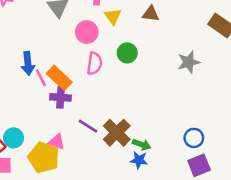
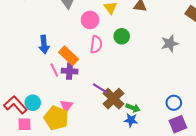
pink line: (41, 78) -> (54, 70), moved
purple line: (88, 126) -> (100, 88), moved
pink triangle: (57, 142) -> (66, 106), turned 48

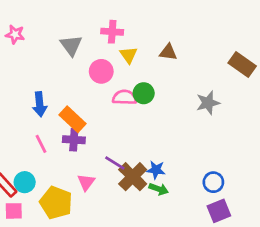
pink semicircle: (96, 44) -> (124, 97), moved, turned -96
pink line: (54, 70) -> (41, 144), moved
pink triangle: (66, 106) -> (86, 182), moved
blue star: (131, 120) -> (156, 170), moved

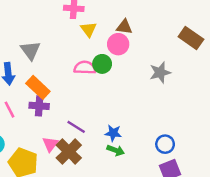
gray triangle: (71, 45) -> (31, 50), moved
pink circle: (101, 71) -> (118, 44), moved
brown cross: (133, 177) -> (69, 152), moved

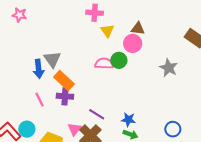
gray triangle: (31, 50) -> (52, 59), moved
gray star: (160, 73) -> (169, 68), turned -30

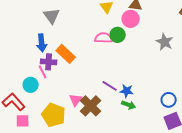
gray triangle: (52, 59) -> (52, 16), moved
purple cross: (65, 96) -> (49, 62), moved
purple line: (97, 114) -> (110, 86), moved
cyan circle: (27, 129) -> (31, 85), moved

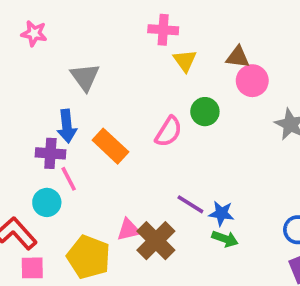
pink circle: (131, 19) -> (252, 81), moved
pink semicircle: (104, 38) -> (169, 132), moved, turned 120
purple cross: (49, 62) -> (50, 153), moved
pink triangle: (76, 100) -> (129, 230), turned 40

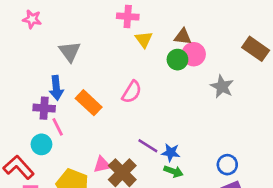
green circle: (205, 112) -> (177, 60), moved

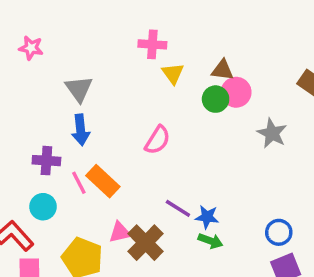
blue arrow: (56, 88) -> (81, 130), moved
orange rectangle: (89, 103) -> (103, 181), moved
pink line: (58, 127) -> (79, 183), moved

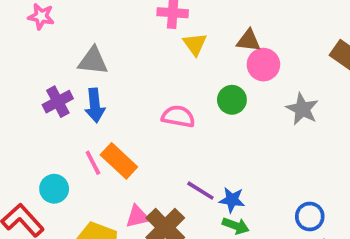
gray triangle: (79, 89) -> (93, 61), turned -48
green circle: (216, 99) -> (232, 100), moved
pink semicircle: (157, 140) -> (178, 116), turned -112
purple cross: (46, 161) -> (58, 102), moved, turned -32

